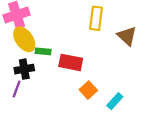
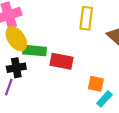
green rectangle: (43, 51) -> (35, 51), size x1.5
orange square: (88, 90) -> (96, 84), moved, turned -35

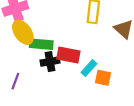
black cross: (16, 68) -> (50, 62), moved
cyan rectangle: (104, 99) -> (89, 68), moved

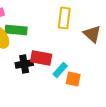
green rectangle: (41, 44) -> (16, 30), moved

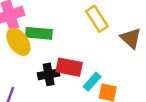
yellow rectangle: (64, 18) -> (97, 19), turned -40

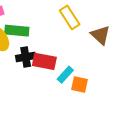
black cross: (49, 74) -> (26, 57), moved

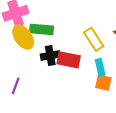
yellow rectangle: (70, 17) -> (94, 39), moved
cyan rectangle: (65, 75) -> (100, 67), moved, turned -56

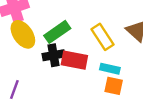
green rectangle: (42, 29) -> (57, 32), moved, turned -40
cyan rectangle: (100, 67) -> (110, 69), turned -63

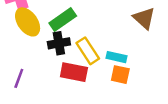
yellow rectangle: (103, 37) -> (88, 51), moved
red rectangle: (74, 60) -> (74, 72), moved

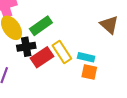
black cross: (59, 43) -> (26, 47), moved
red rectangle: (74, 72) -> (42, 57), moved, turned -45

